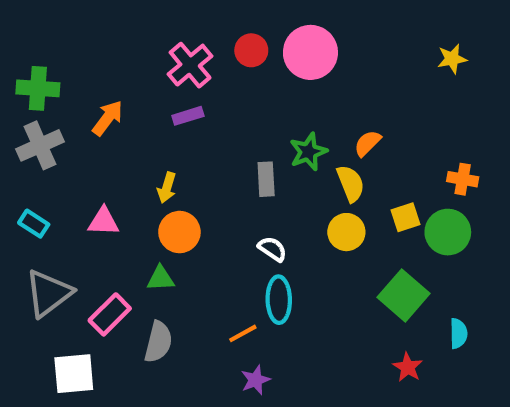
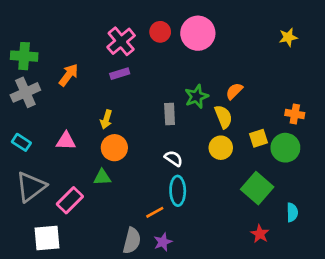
gray semicircle: (158, 342) -> (132, 241), moved

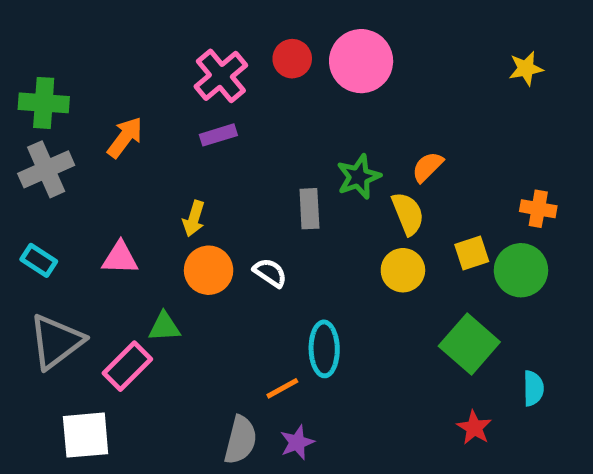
white semicircle: (174, 158) -> (270, 273), moved
green triangle: (102, 177) -> (164, 327), moved

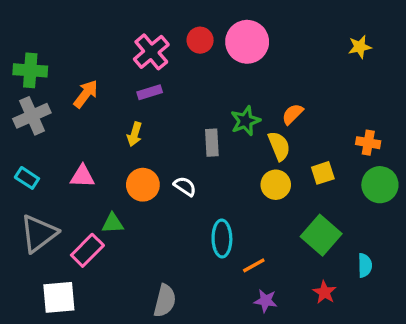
yellow arrow: (194, 219) -> (134, 134), moved
green circle: (521, 270) -> (380, 185), moved
orange line: (282, 388) -> (254, 265), moved
purple star: (297, 442) -> (266, 301), moved, turned 30

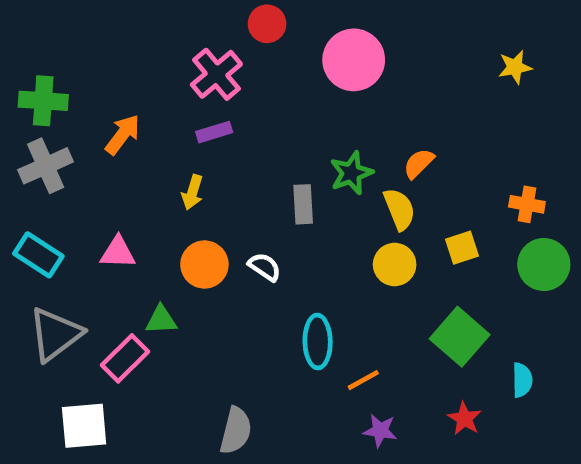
red circle: (200, 40) -> (267, 24), moved
cyan rectangle: (27, 178) -> (38, 255), size x1.4

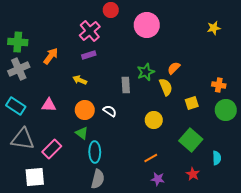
yellow arrow: (192, 192) -> (80, 80), turned 96
yellow circle: (395, 264) -> (154, 120), moved
green triangle: (161, 320) -> (82, 133), moved, turned 40
gray triangle: (55, 334) -> (23, 139), turned 45
cyan ellipse: (318, 342) -> (95, 152), moved

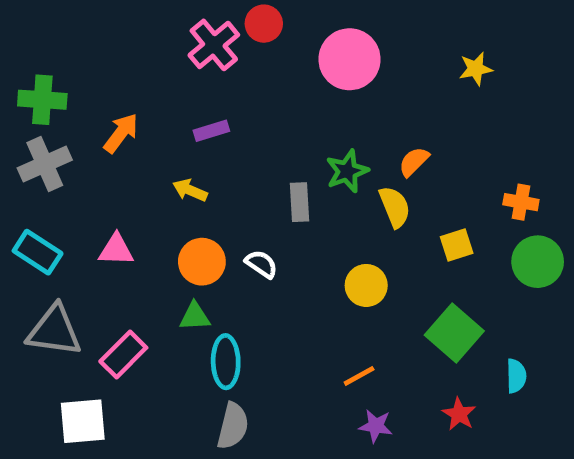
yellow star: (214, 28) -> (476, 69), moved
pink cross: (90, 31) -> (214, 45), moved
green triangle: (82, 133) -> (195, 316), turned -40

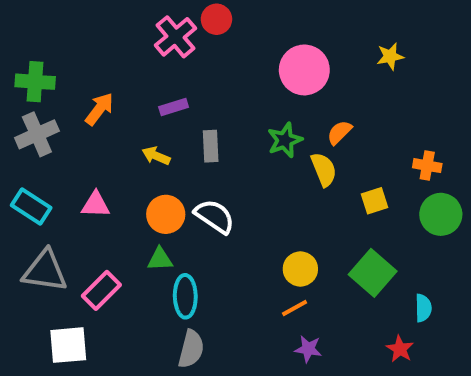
pink circle: (350, 59) -> (304, 70), moved
gray rectangle: (300, 202) -> (211, 146), moved
white semicircle: (261, 264) -> (215, 216), size x1.5
yellow circle: (366, 285) -> (300, 269), moved
red star: (459, 414) -> (400, 349), moved

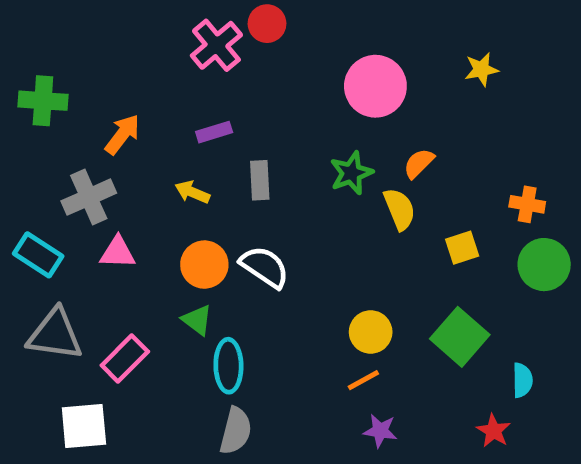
gray cross: (37, 134) -> (89, 197), moved
green triangle: (160, 259) -> (197, 320), turned 40

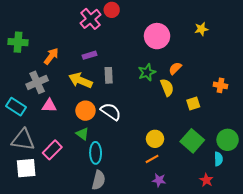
yellow arrow: (192, 192) -> (80, 80), size x1.6
green circle: (544, 265) -> (228, 140), moved
white square: (84, 426) -> (26, 168), moved

